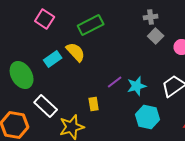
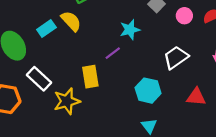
cyan star: (137, 86) -> (130, 30), moved
yellow rectangle: (94, 104) -> (90, 77), size x1.5

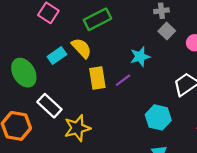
yellow rectangle: (90, 77) -> (97, 78), moved

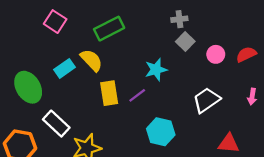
cyan hexagon: (158, 117) -> (161, 132), moved

